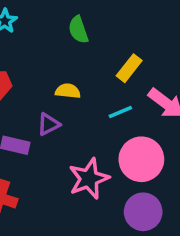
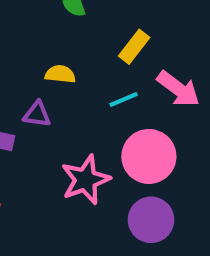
purple triangle: (49, 124) -> (37, 114), turned 35

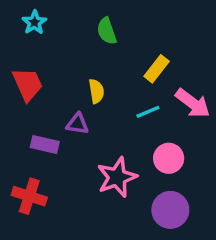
yellow semicircle: (60, 74) -> (96, 91), turned 75
pink circle: (149, 156) -> (169, 158), size x0.7

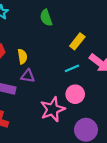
yellow semicircle: (96, 91) -> (22, 56), moved
pink circle: (169, 158) -> (75, 94), moved

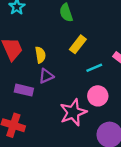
yellow rectangle: (77, 41) -> (78, 44), moved
purple triangle: (28, 76) -> (46, 76), turned -32

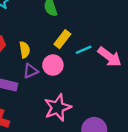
cyan line: (94, 68) -> (84, 50), moved
pink circle: (98, 96) -> (53, 65), moved

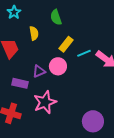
yellow semicircle: (25, 50) -> (34, 33), moved
pink star: (58, 108) -> (45, 102), moved

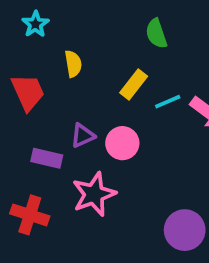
green semicircle: (56, 17) -> (156, 34), moved
pink circle: (58, 66) -> (122, 143), moved

